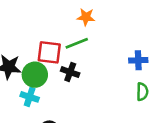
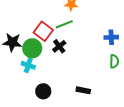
red square: (49, 52) -> (43, 31), turned 30
black cross: (70, 72) -> (59, 46), turned 32

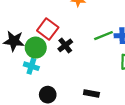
green line: (64, 24) -> (104, 36), moved

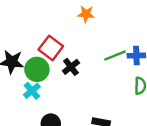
cyan cross: (31, 66) -> (32, 91), turned 32

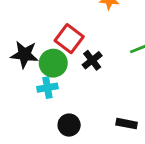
cyan cross: (32, 91) -> (47, 88), turned 30

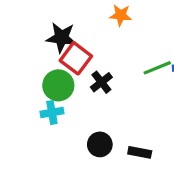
black star: (24, 55) -> (62, 38), moved
black circle: (69, 125) -> (100, 144), moved

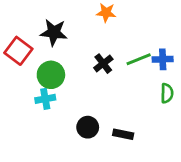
red square: (76, 58) -> (18, 51), moved
black cross: (101, 82) -> (103, 64), moved

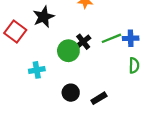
black star: (54, 32) -> (44, 17), turned -30
green circle: (51, 75) -> (68, 51), moved
black rectangle: (123, 134) -> (99, 98), turned -42

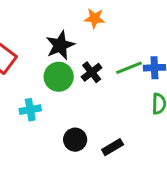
black star: (44, 17) -> (60, 45), moved
green circle: (68, 51) -> (59, 77), moved

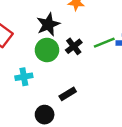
black circle: (75, 140) -> (45, 115), moved
black rectangle: (113, 147) -> (68, 94), moved

